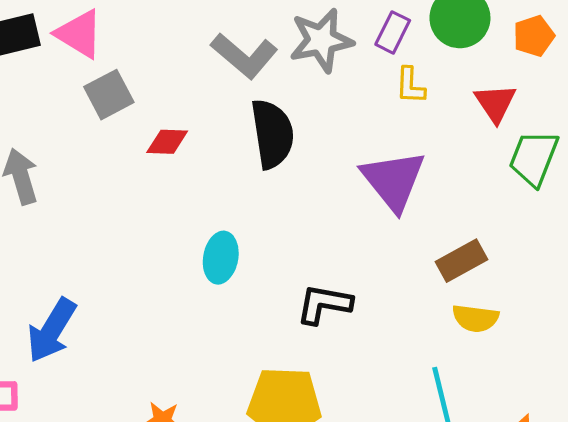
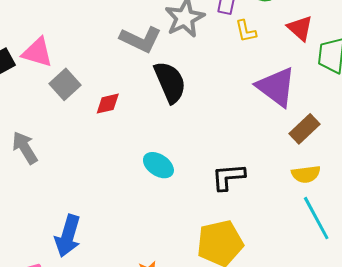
purple triangle: (393, 180) -> (276, 87), moved
cyan ellipse: (221, 258) -> (158, 165), turned -52
yellow semicircle: (475, 318) -> (306, 174), moved

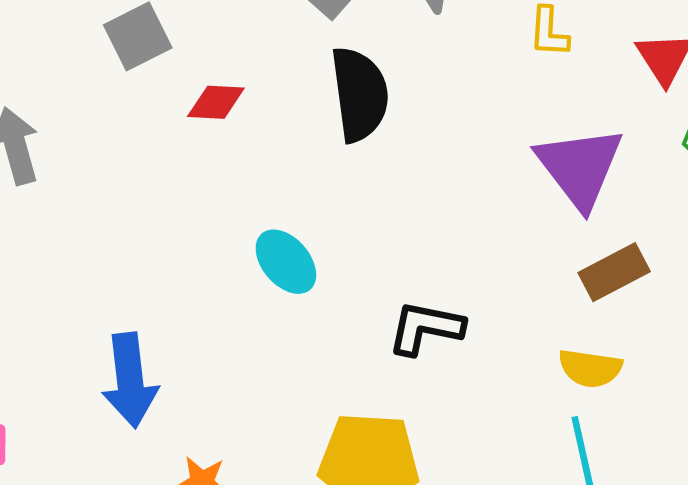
blue arrow: (68, 236) -> (130, 380), moved, turned -39

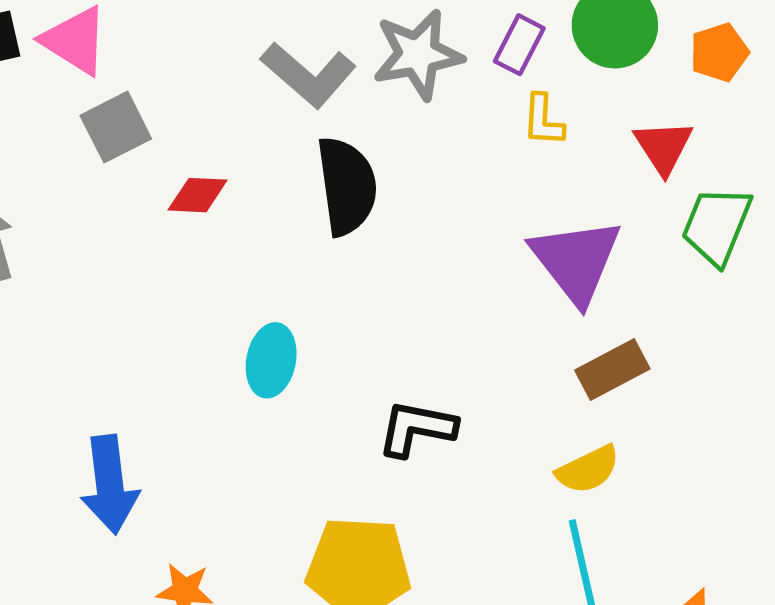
cyan ellipse: (286, 262) -> (271, 360), turned 52
yellow semicircle: (590, 368) -> (588, 470), turned -34

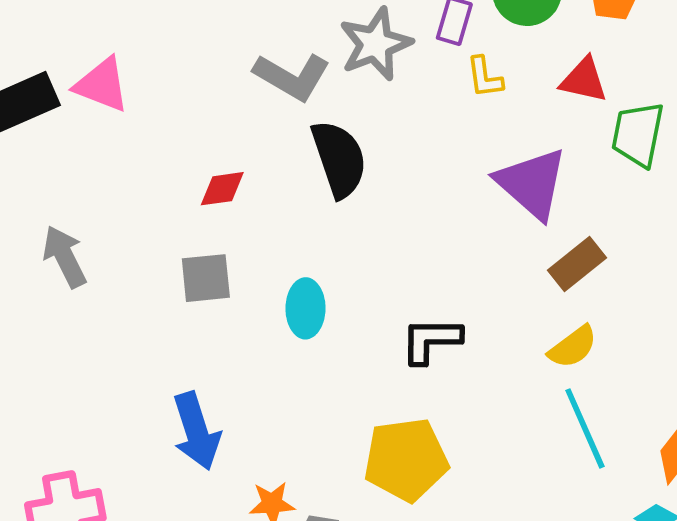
gray square: (116, 127) -> (206, 278), moved, turned 32
red triangle: (663, 147) -> (584, 80), turned -34

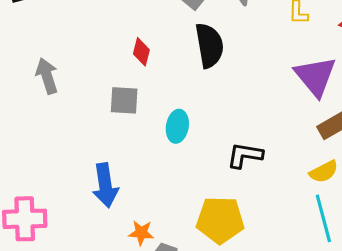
red diamond: (222, 189) -> (141, 52), turned -76

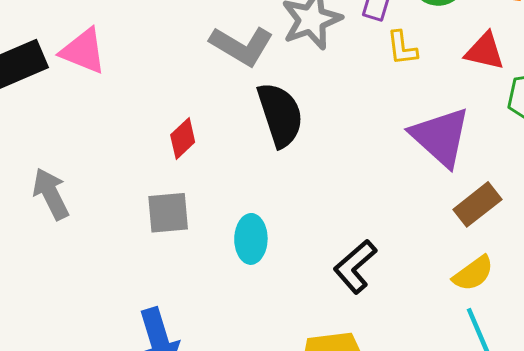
red diamond: (141, 52) -> (183, 139), turned 40
black L-shape: (245, 155) -> (355, 267), turned -42

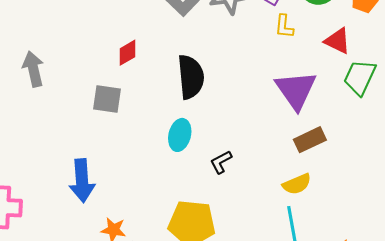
black semicircle: (280, 115) -> (191, 77), moved
cyan ellipse: (251, 239) -> (180, 135), moved
black L-shape: (355, 267) -> (221, 162), size x0.7

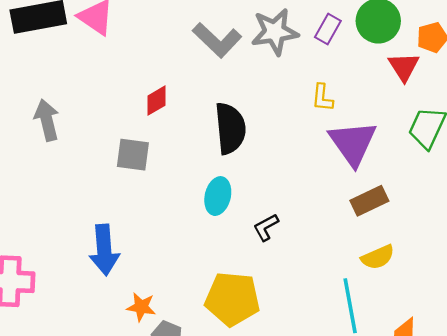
yellow L-shape: (284, 26) -> (322, 98), moved
red triangle: (338, 41) -> (404, 67), moved, turned 32
yellow semicircle: (297, 184) -> (378, 257), moved

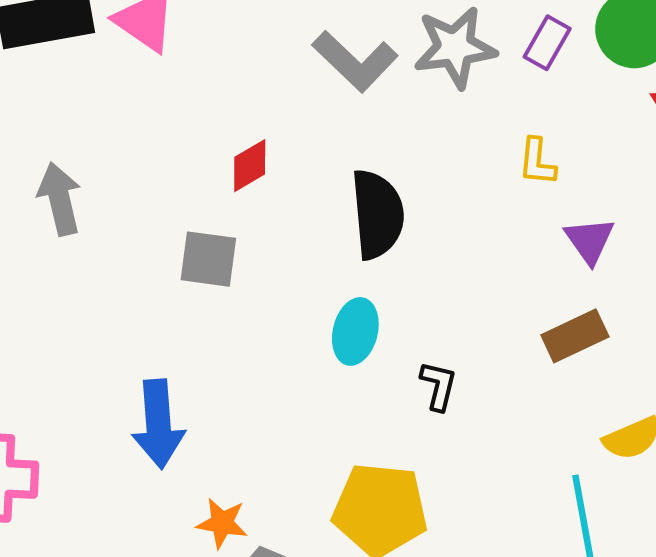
purple triangle: (353, 143) -> (590, 240), size x0.6
brown rectangle: (369, 201) -> (575, 336), moved
black L-shape: (266, 227) -> (438, 386), turned 132

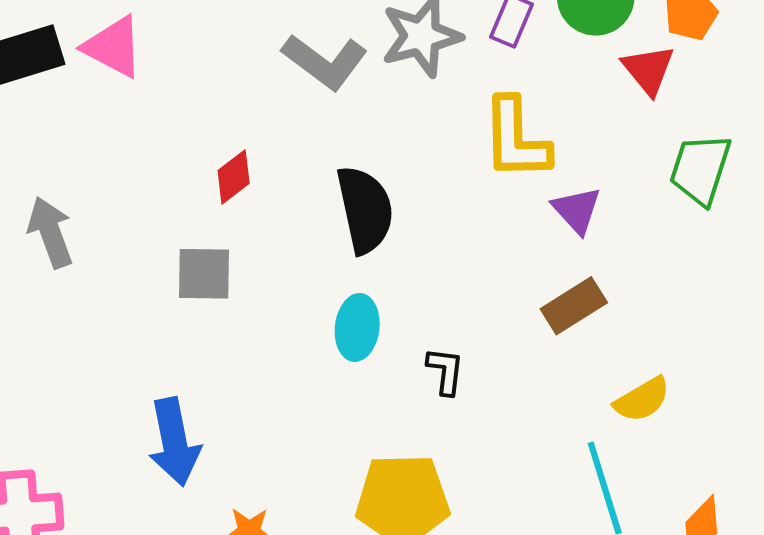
yellow L-shape: (537, 162) -> (516, 139), size x1.8

